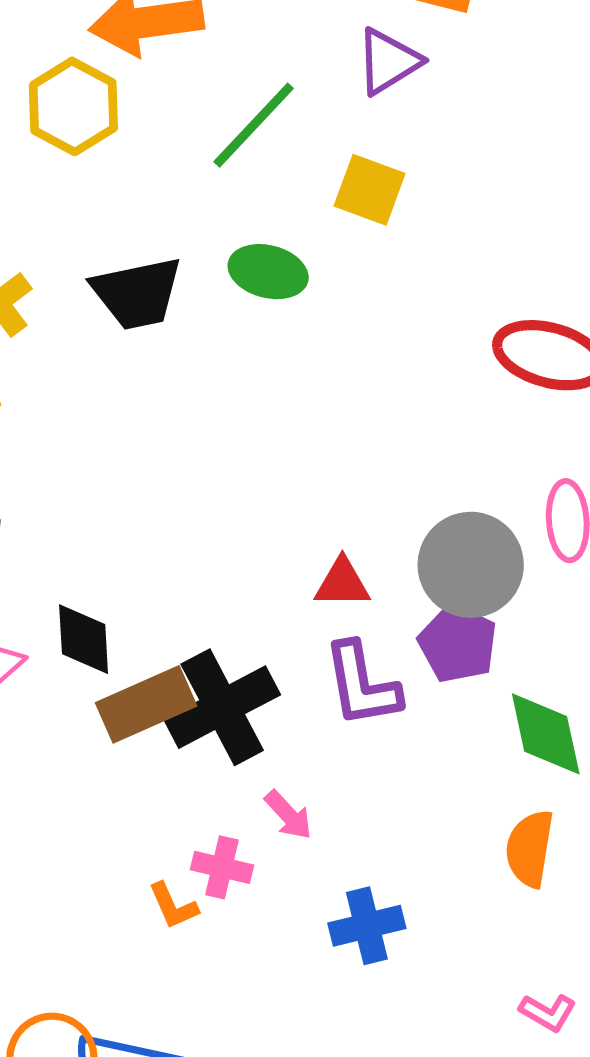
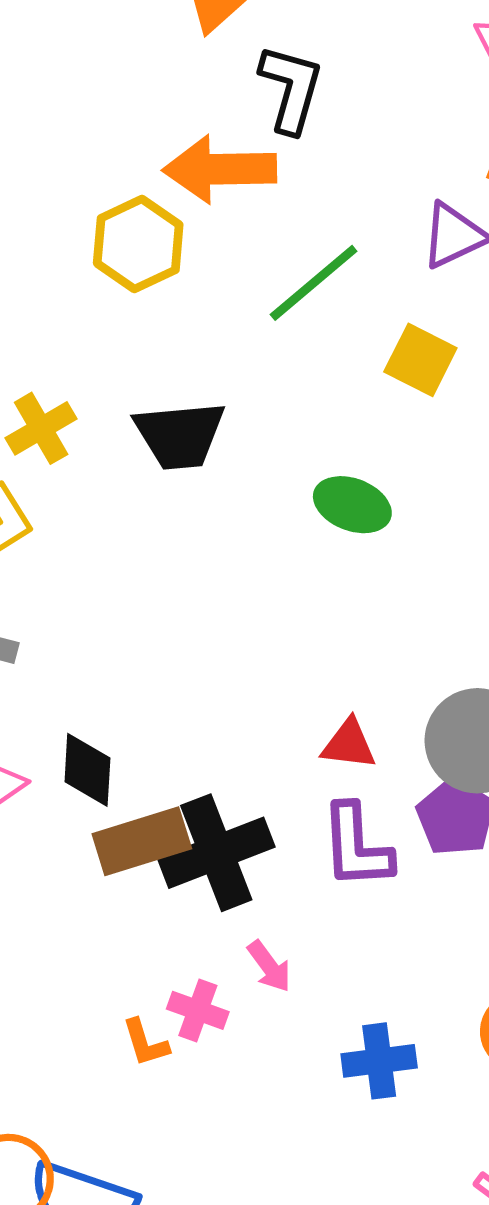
green ellipse: (268, 272) -> (352, 505), moved
blue cross: (367, 926) -> (379, 1061), moved

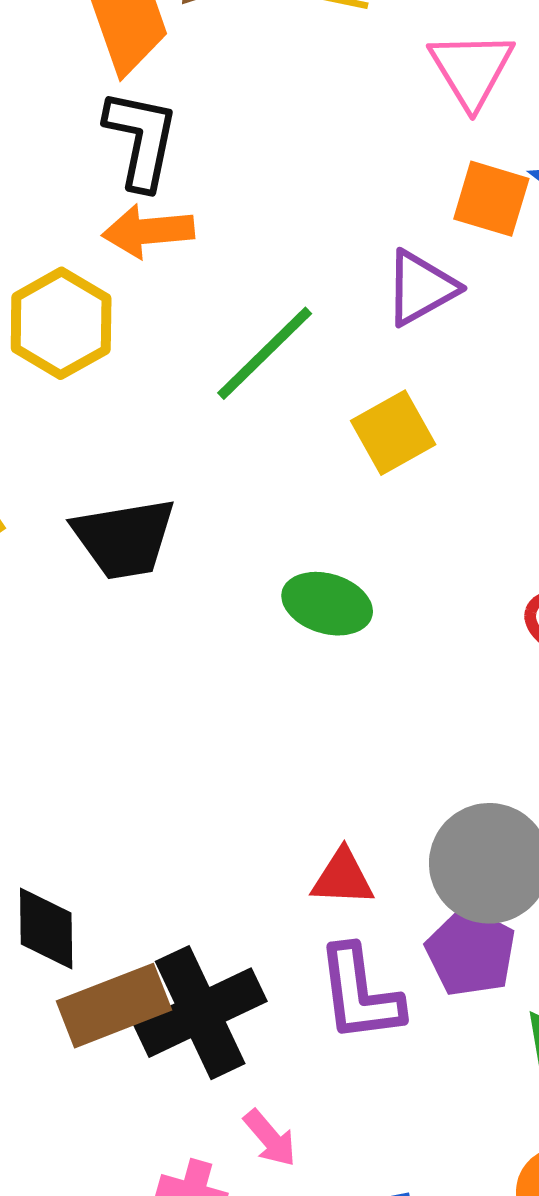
black L-shape: (291, 89) -> (141, 139), moved
orange arrow: (220, 169) -> (148, 231), size x0.7
yellow square: (420, 360) -> (393, 433), turned 38

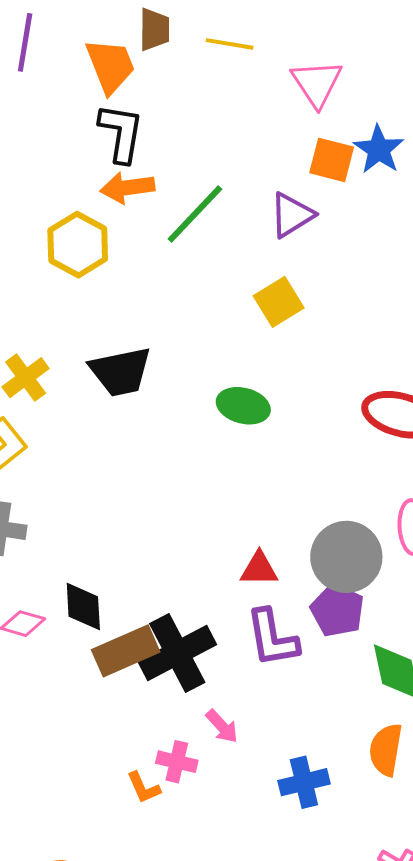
green line: (265, 353) -> (195, 214), moved

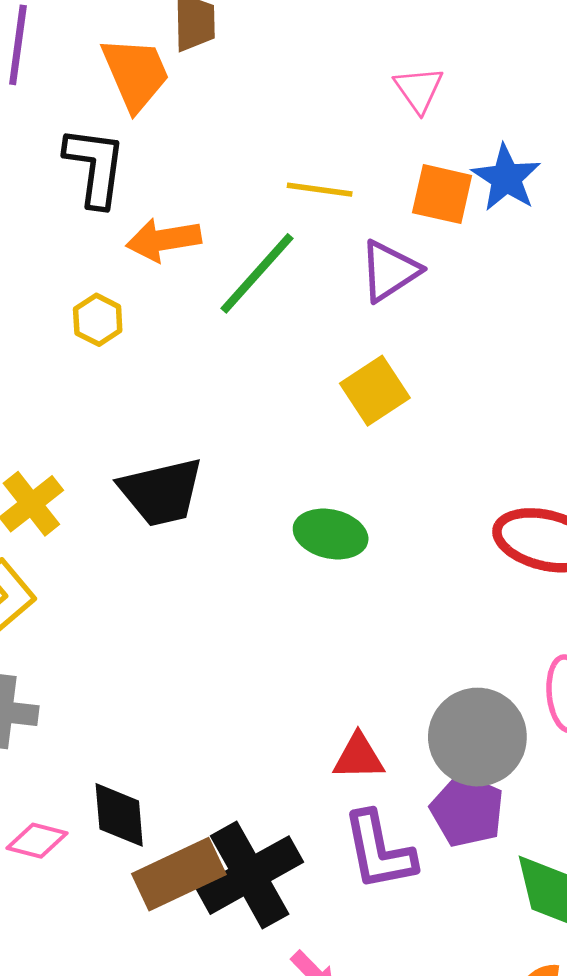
yellow line: (230, 44) -> (320, 190), moved
pink triangle: (317, 83) -> (419, 90), size x0.7
black L-shape: (121, 133) -> (95, 167), moved
yellow hexagon: (78, 245) -> (98, 320), size x0.6

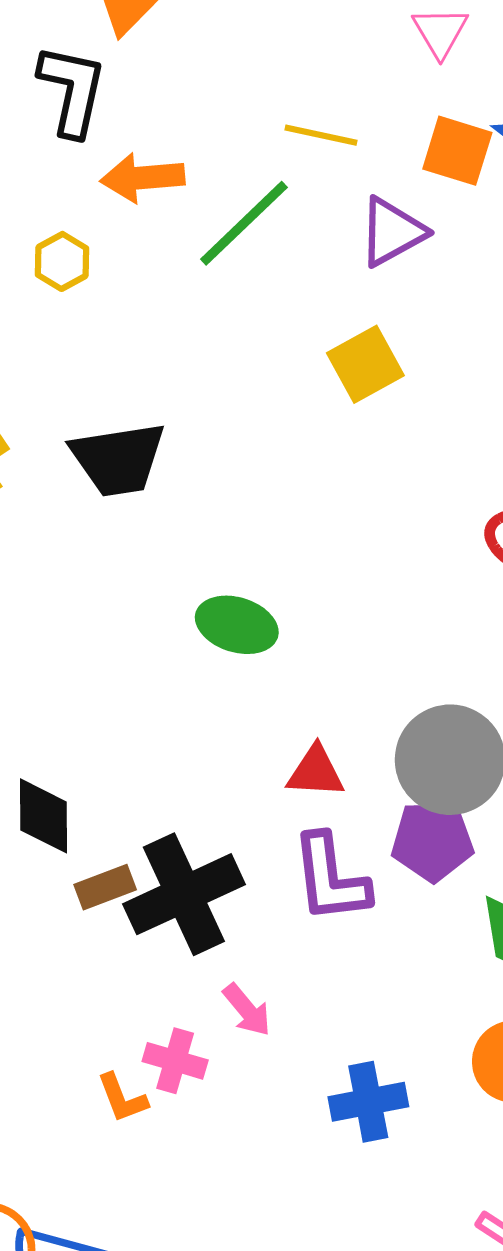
green ellipse: (331, 534) -> (237, 625), moved
purple pentagon: (467, 810) -> (432, 841), turned -30
brown rectangle: (179, 874) -> (105, 887), size x0.6

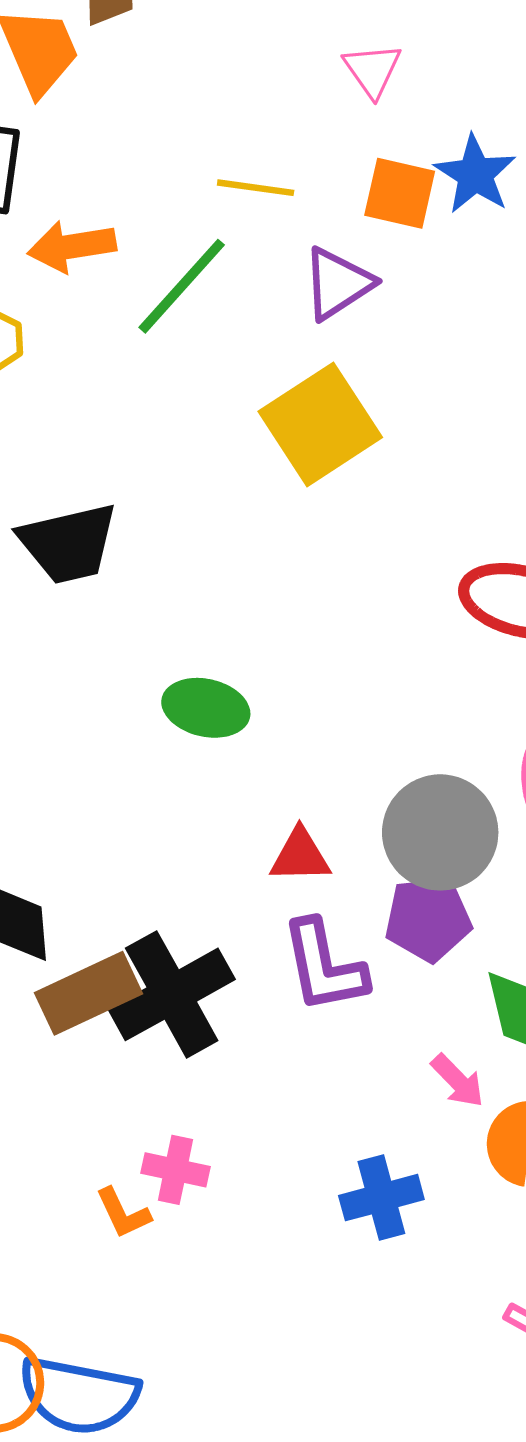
yellow square: (365, 364) -> (320, 424), size x1.5
brown rectangle: (105, 887) -> (88, 993), size x1.6
pink arrow: (247, 1010) -> (458, 1081), moved

